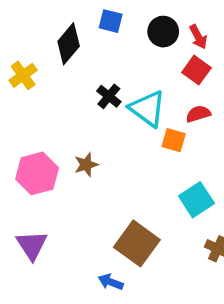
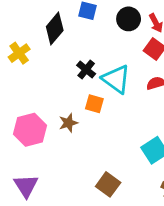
orange square: (174, 140) -> (94, 104), moved
brown square: (137, 243) -> (108, 184), size x0.7

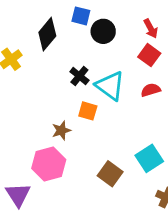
black circle: (129, 19) -> (103, 31), moved
pink hexagon: (30, 130) -> (49, 164), moved
brown square: (108, 184) -> (110, 174), moved

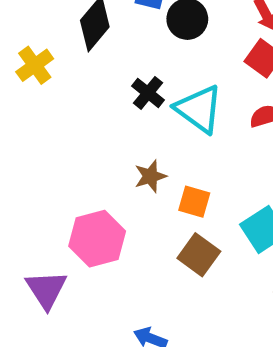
orange square: (88, 111) -> (194, 202), moved
brown star: (61, 130) -> (150, 176), moved

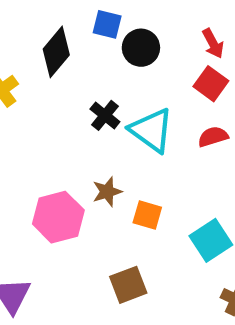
pink hexagon: (97, 239) -> (58, 217), moved
brown square: (199, 255) -> (128, 285), moved, turned 33

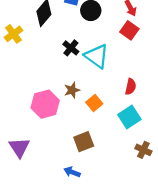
red semicircle: (213, 137) -> (131, 87), moved, turned 119
orange square: (147, 215) -> (94, 103), turned 35

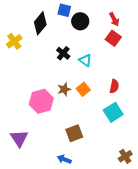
cyan triangle: (97, 56) -> (85, 60), size x0.6
orange square: (94, 103) -> (83, 89), moved
brown cross: (143, 150) -> (125, 156), moved, turned 32

